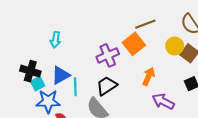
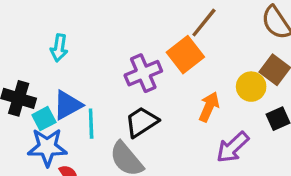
brown line: (145, 24) -> (204, 23), turned -30
yellow circle: (175, 46) -> (251, 87), moved
cyan square: (38, 84) -> (44, 119), moved
purple arrow: (163, 101) -> (233, 147), turned -70

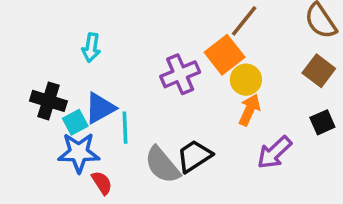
yellow circle: (251, 87) -> (246, 80), moved
black trapezoid: (142, 122) -> (194, 156), moved

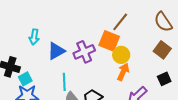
orange square: (225, 55) -> (109, 41), turned -30
blue triangle: (100, 108) -> (56, 51), moved
cyan line: (125, 128) -> (64, 82), moved

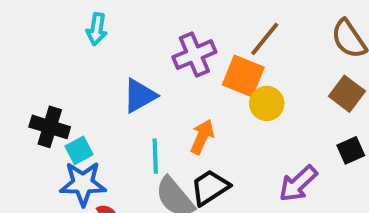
cyan arrow: (34, 37) -> (97, 29), moved
purple cross: (84, 52) -> (194, 55), moved
orange arrow: (123, 72) -> (202, 137), moved

